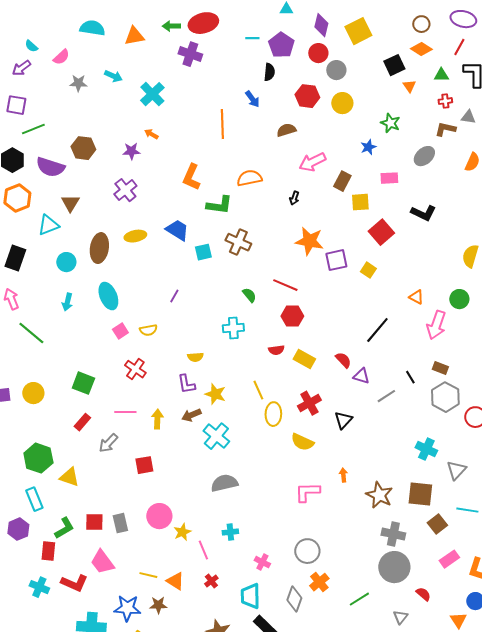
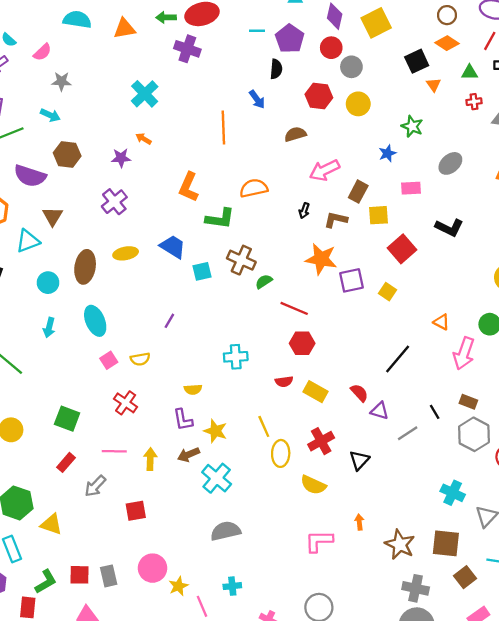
cyan arrow: (113, 76) -> (50, 115), moved
brown L-shape: (445, 129) -> (336, 220), moved
green semicircle: (249, 295) -> (264, 281), moved, turned -84

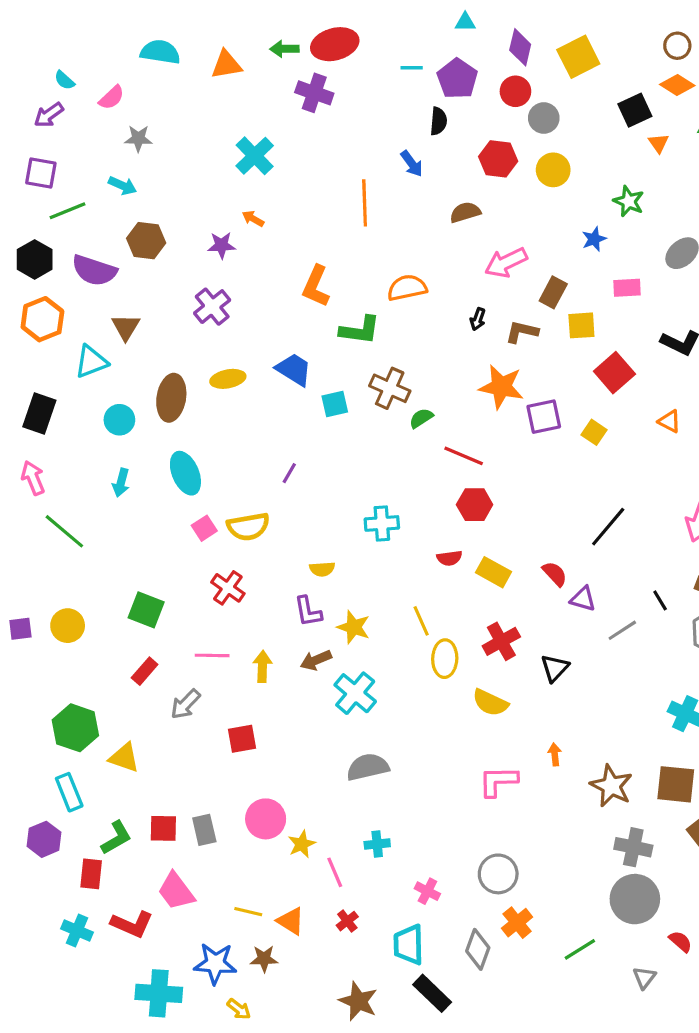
orange triangle: (441, 322) -> (669, 421), moved
yellow semicircle: (140, 359) -> (248, 527), size x1.5

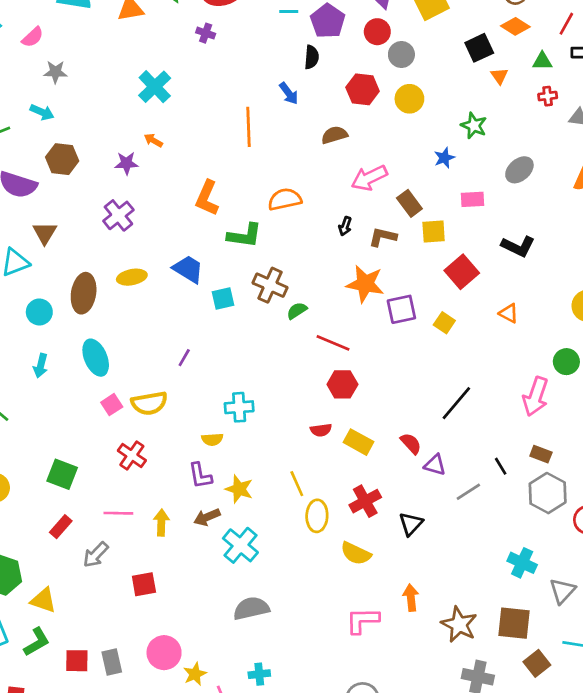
purple cross: (314, 93) -> (206, 33), size x0.6
brown rectangle: (553, 292) -> (409, 203), turned -65
cyan cross: (382, 523) -> (239, 407), moved
orange arrow: (555, 754) -> (411, 598), size x1.4
green L-shape: (116, 838) -> (37, 642), moved

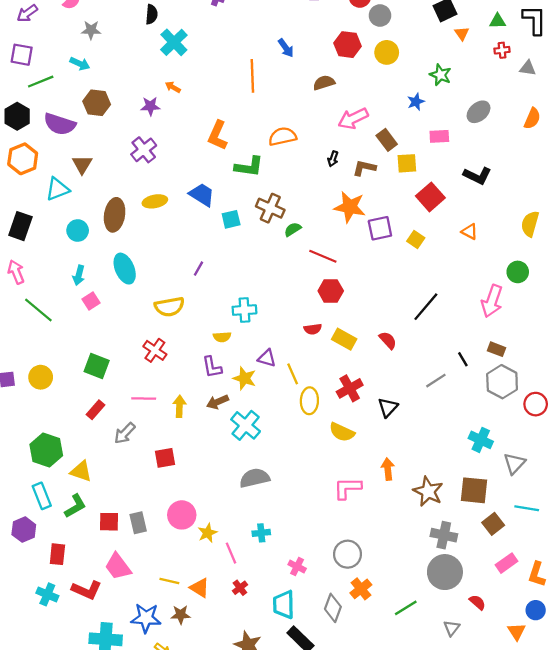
black semicircle: (312, 57) -> (152, 14), moved
pink square: (112, 405) -> (91, 301), moved
purple triangle: (435, 465) -> (267, 358), moved

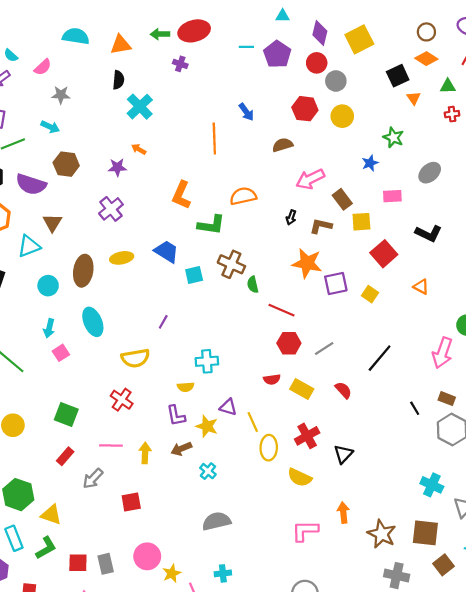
green semicircle: (293, 229) -> (253, 285), turned -70
gray line: (436, 381) -> (324, 349), moved
cyan cross: (246, 425) -> (208, 471), size x0.6

